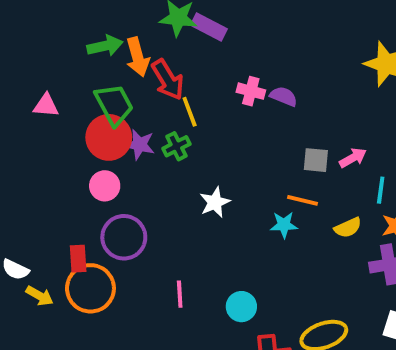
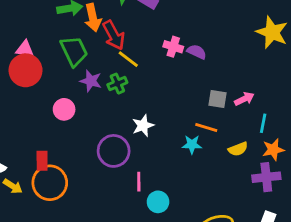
yellow line: (190, 112) -> (128, 59), turned -35
red circle: (109, 137) -> (26, 70), moved
purple circle: (124, 237) -> (114, 151), moved
pink line: (180, 294) -> (139, 182), moved

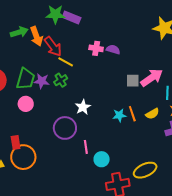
green trapezoid: (74, 51) -> (25, 79), moved, turned 50
pink arrow: (244, 99) -> (152, 78), size x1.6
orange line: (206, 128) -> (132, 114), moved, turned 63

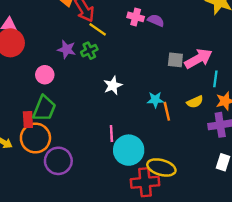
green trapezoid: (25, 79) -> (44, 108), moved
orange line: (132, 114) -> (167, 111), moved
purple circle: (65, 128) -> (58, 161), moved
cyan circle: (102, 159) -> (129, 150), size x1.6
yellow ellipse: (145, 170) -> (161, 167), moved, turned 35

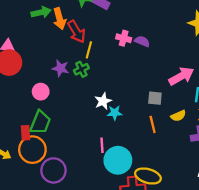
yellow line: (98, 29) -> (89, 50), turned 70
gray square: (175, 60) -> (155, 98), moved
cyan star: (155, 100) -> (115, 113), moved

